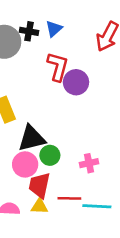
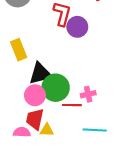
green circle: (50, 155) -> (56, 88), size x1.6
red trapezoid: (39, 185) -> (35, 119), moved
red line: (69, 198) -> (72, 105), moved

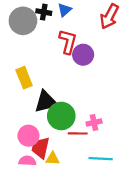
pink circle: (35, 95) -> (28, 136), moved

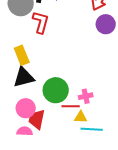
red L-shape: (68, 42) -> (41, 22), moved
purple circle: (83, 55) -> (106, 24), moved
black triangle: (46, 102) -> (24, 77), moved
yellow triangle: (52, 159) -> (81, 117), moved

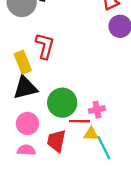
red L-shape: (41, 22) -> (45, 46), moved
red trapezoid: (37, 119) -> (56, 141), moved
cyan line: (92, 129) -> (104, 148), turned 60

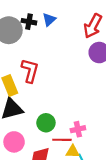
green circle: (62, 103) -> (46, 123), size x0.7

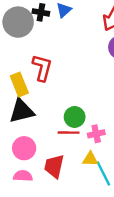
green circle: (46, 123) -> (75, 117), moved
red line: (62, 140) -> (69, 133), moved

